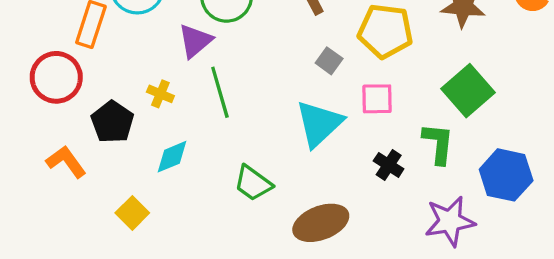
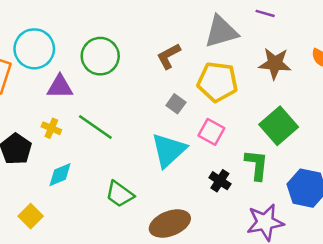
purple triangle: (195, 41) -> (60, 87), moved, turned 40
green line: (220, 92) -> (95, 127), turned -39
pink square: (377, 99) -> (211, 132), turned 30

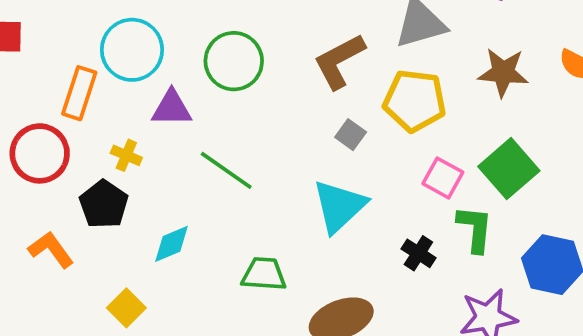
brown L-shape: (169, 56) -> (339, 61), size x1.4
yellow cross: (51, 128) -> (126, 155), moved
pink square: (211, 132) -> (443, 178), moved
green trapezoid: (120, 194) -> (264, 274), turned 148

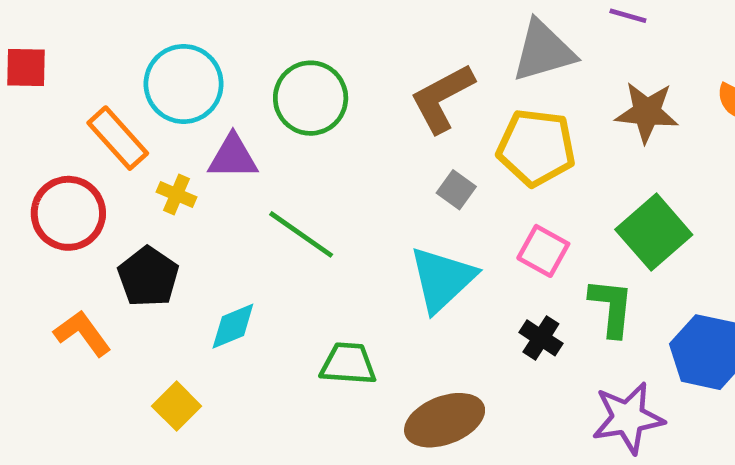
orange rectangle: (79, 93) -> (118, 138), turned -60
yellow cross: (126, 155) -> (177, 194), moved
pink square: (443, 178) -> (543, 251), moved

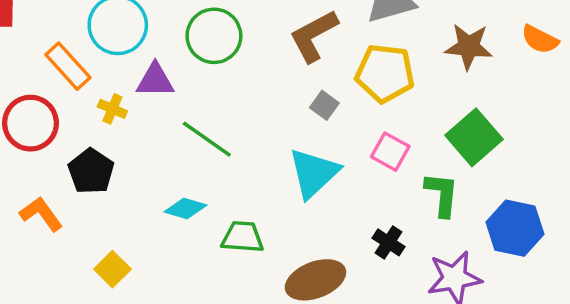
cyan diamond: (233, 326) -> (185, 209), moved, turned 39
black cross: (541, 338) -> (388, 242), moved

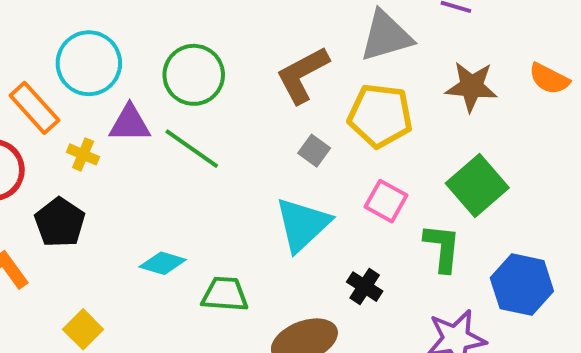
green line: (207, 139) -> (192, 149), moved
black cross: (388, 242) -> (365, 287), moved

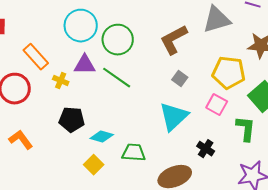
cyan circle: (89, 63) -> (81, 26), moved
yellow pentagon: (380, 116) -> (229, 73), moved
black pentagon: (60, 222) -> (72, 120), moved, turned -30
yellow square: (83, 329) -> (94, 165), moved

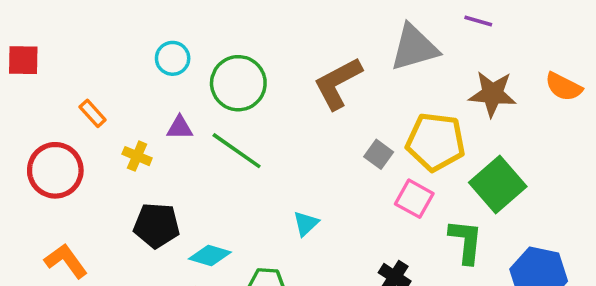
cyan circle: (81, 26) -> (173, 58), size x0.6
orange rectangle: (36, 57) -> (93, 113), size x0.6
purple triangle: (85, 65) -> (180, 128), size x0.7
gray square: (180, 79) -> (379, 154), moved
cyan triangle: (174, 117) -> (306, 224), moved, size x0.5

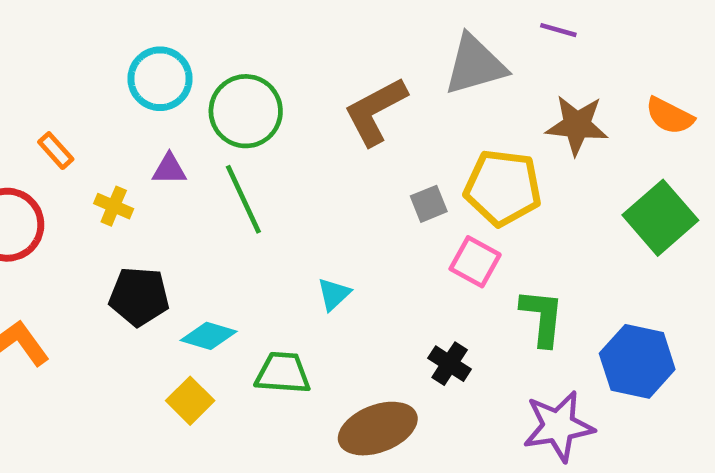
cyan circle: (173, 58) -> (160, 79), size x1.4
green line: (237, 151) -> (243, 199), turned 30
gray square: (379, 154) -> (429, 204), turned 32
green square: (498, 184) -> (660, 218), moved

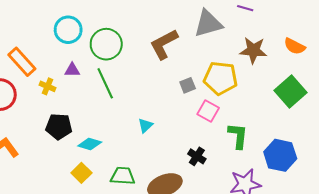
orange rectangle: (56, 151) -> (22, 62), size x1.8
green trapezoid: (283, 373) -> (123, 176), moved

